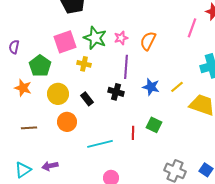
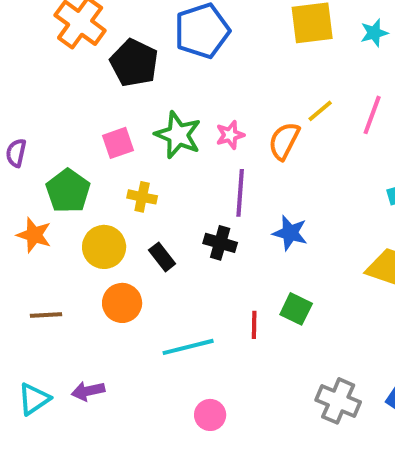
pink square: (65, 42) -> (118, 143), size x0.7
yellow cross: (84, 64) -> (142, 197), moved
yellow line: (177, 87) -> (320, 111), moved

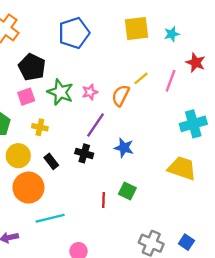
black pentagon: (134, 63) -> (32, 67), moved
purple line: (240, 193) -> (96, 125), turned 30
orange circle: (122, 303) -> (28, 188), size x1.4
cyan line: (188, 347) -> (50, 218), moved

